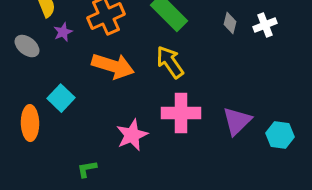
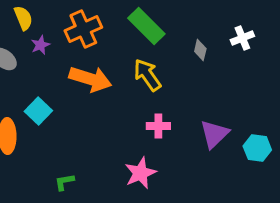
gray diamond: (230, 23) -> (200, 50), moved
pink cross: (181, 113) -> (158, 126), size x0.6
pink star: (132, 135) -> (140, 173), moved

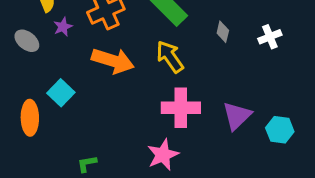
white cross: (242, 38) -> (270, 37), moved
pink cross: (158, 126) -> (181, 108), size x1.6

